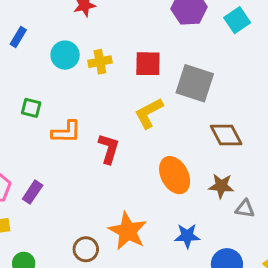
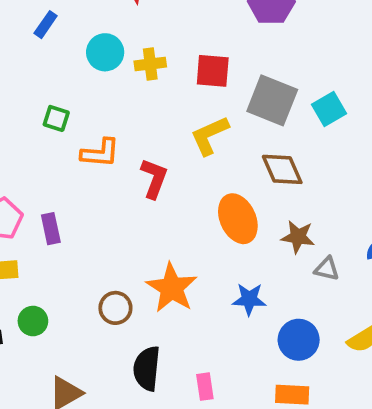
cyan square: (237, 20) -> (329, 109), moved
brown diamond: (226, 135) -> (282, 169), moved
purple rectangle: (33, 192) -> (51, 229), turned -50

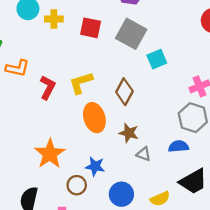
gray square: (272, 100) -> (131, 34), moved
yellow L-shape: (210, 135) -> (81, 83), moved
brown diamond: (282, 169) -> (124, 92), turned 45
brown circle: (115, 308) -> (77, 185), moved

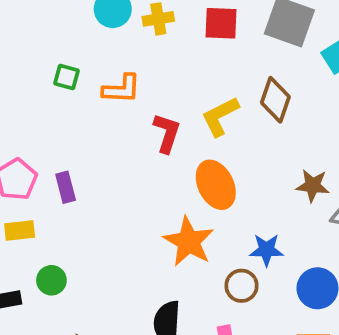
orange L-shape: (17, 68) -> (122, 89), moved
brown diamond: (124, 92) -> (275, 100), moved
orange ellipse: (94, 118) -> (216, 185), moved

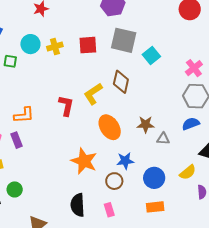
green square: (67, 77) -> (10, 61), moved
orange L-shape: (122, 89) -> (24, 115), moved
orange ellipse: (216, 185) -> (110, 127), moved

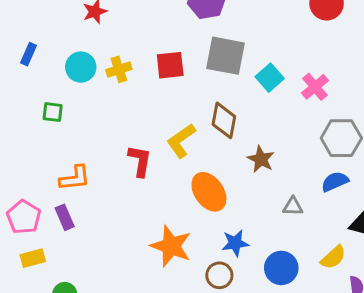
green square: (10, 61) -> (53, 112), moved
pink cross: (194, 68) -> (315, 87), moved
brown star: (146, 124) -> (261, 159), moved, turned 30

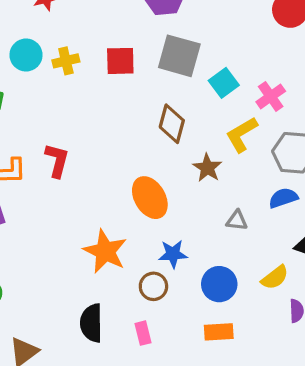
yellow L-shape: (181, 141) -> (242, 134), moved
red L-shape: (140, 161) -> (57, 160), moved

